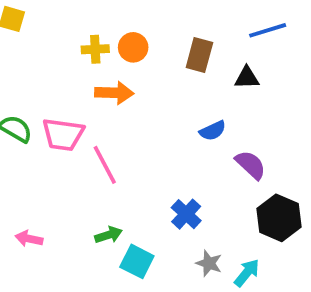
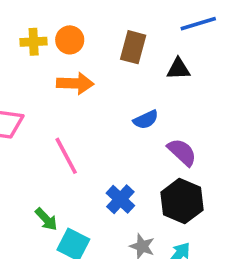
orange arrow: (114, 93) -> (75, 83), moved
pink line: (105, 165) -> (66, 156), moved
black hexagon: (279, 218) -> (182, 201), moved
green arrow: (108, 235) -> (46, 219), turned 65

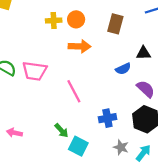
black triangle: (178, 69) -> (143, 53), moved
blue cross: (120, 199) -> (107, 118), turned 36

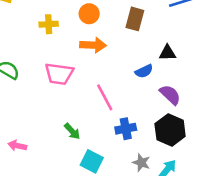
yellow cross: (54, 21) -> (49, 24), moved
pink trapezoid: (35, 71) -> (59, 74), moved
pink line: (74, 91) -> (105, 97), moved
green arrow: (61, 130) -> (72, 131), moved

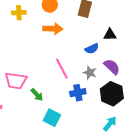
pink trapezoid: (59, 74) -> (16, 81), moved
gray star: (141, 163) -> (90, 73), moved

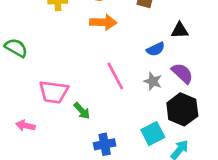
blue cross: (78, 93) -> (105, 144), moved
cyan square: (52, 118) -> (153, 134), moved, turned 36

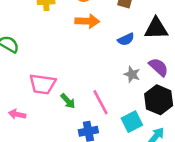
black triangle: (180, 30) -> (156, 28), size x1.5
blue semicircle: (156, 49) -> (126, 39), moved
pink line: (115, 76) -> (101, 102), moved

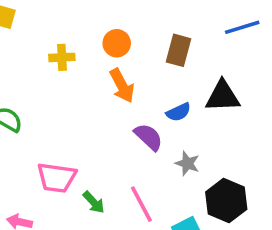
orange arrow: (87, 21) -> (122, 86), turned 60
purple semicircle: (159, 67) -> (148, 137), moved

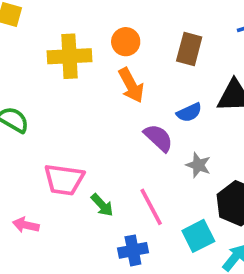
yellow cross: (62, 57) -> (69, 56), size x1.6

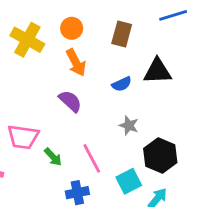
yellow cross: (69, 56) -> (27, 40), turned 32
purple semicircle: (158, 138) -> (70, 101), moved

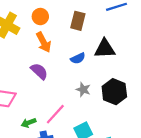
black hexagon: (160, 156) -> (114, 92), moved
green arrow: (53, 157) -> (29, 123), moved, turned 112
pink line: (92, 158) -> (55, 114), turned 70

